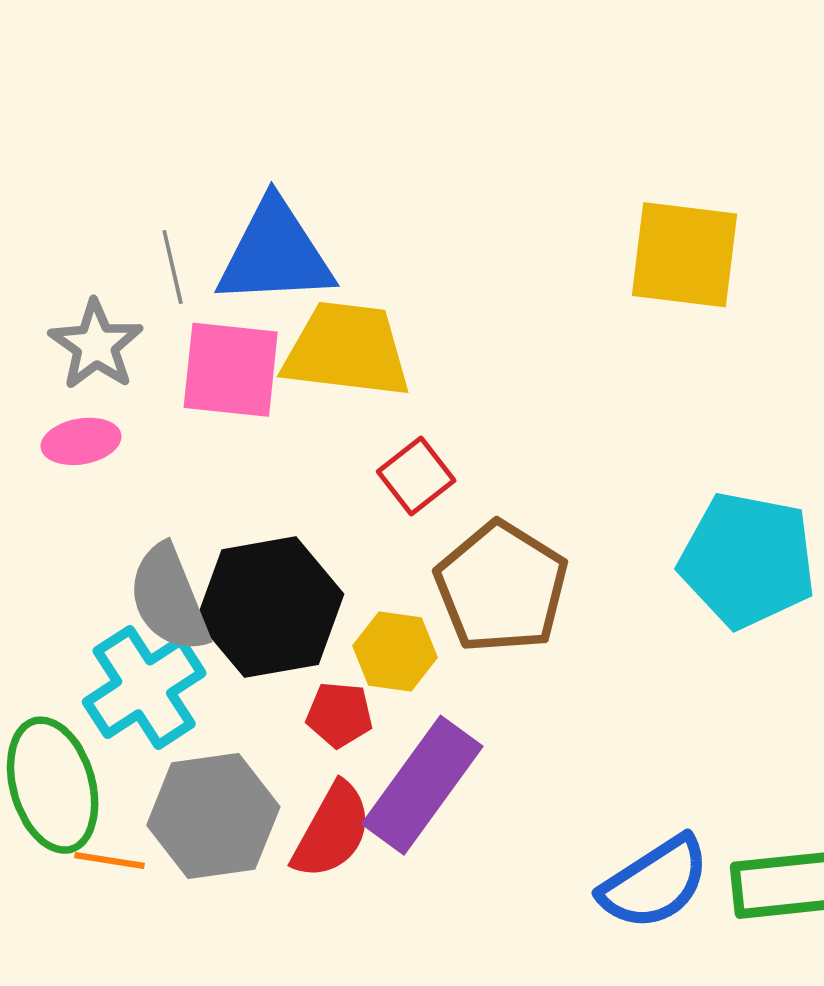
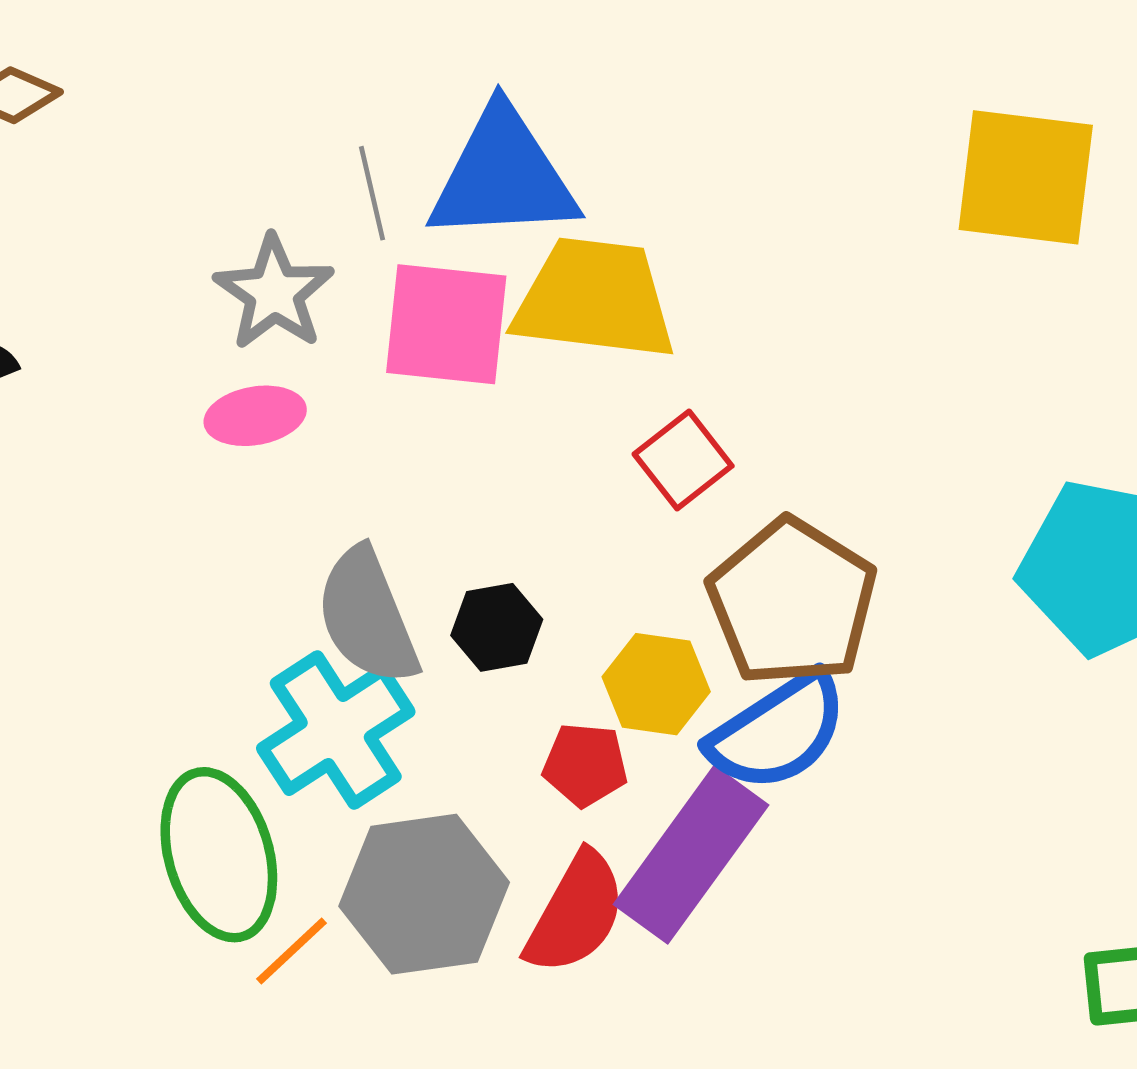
black hexagon: (270, 607) -> (497, 627), size x0.5
orange line: (109, 861) -> (291, 951), turned -52
blue semicircle: (655, 883) -> (778, 732), moved

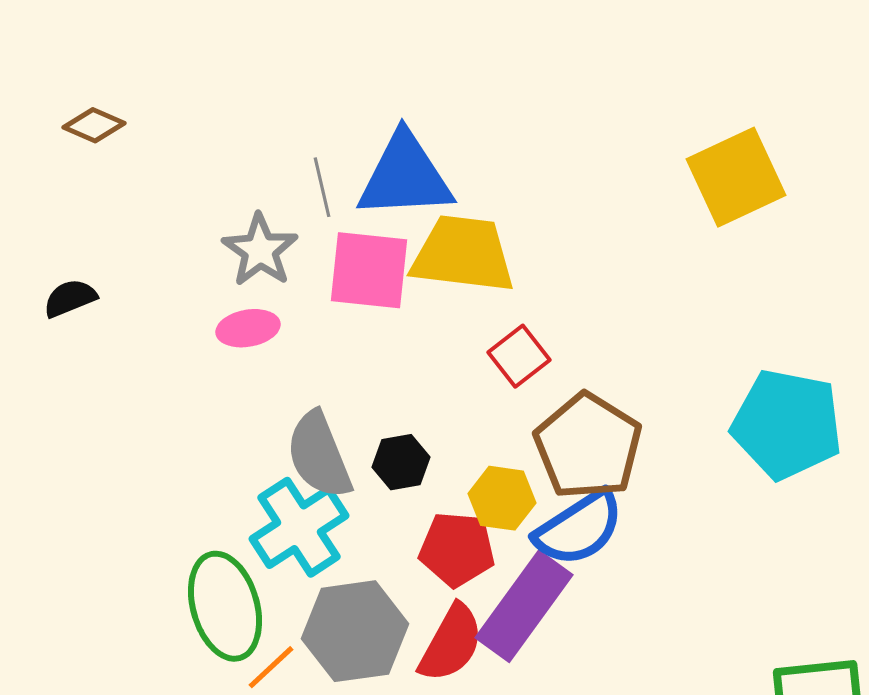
yellow square: (1026, 177) -> (736, 177), turned -32
red pentagon: (585, 765) -> (457, 549), size x1.4

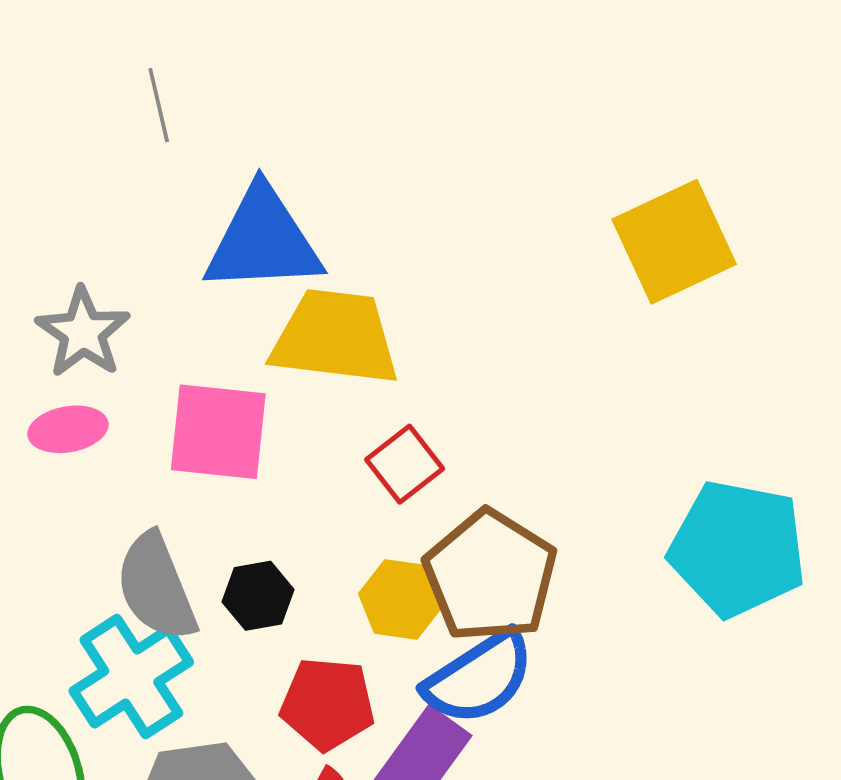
gray line: (322, 187) -> (159, 105), moved
pink square: (369, 270) -> (218, 432), moved
yellow hexagon: (502, 498) -> (401, 599), moved

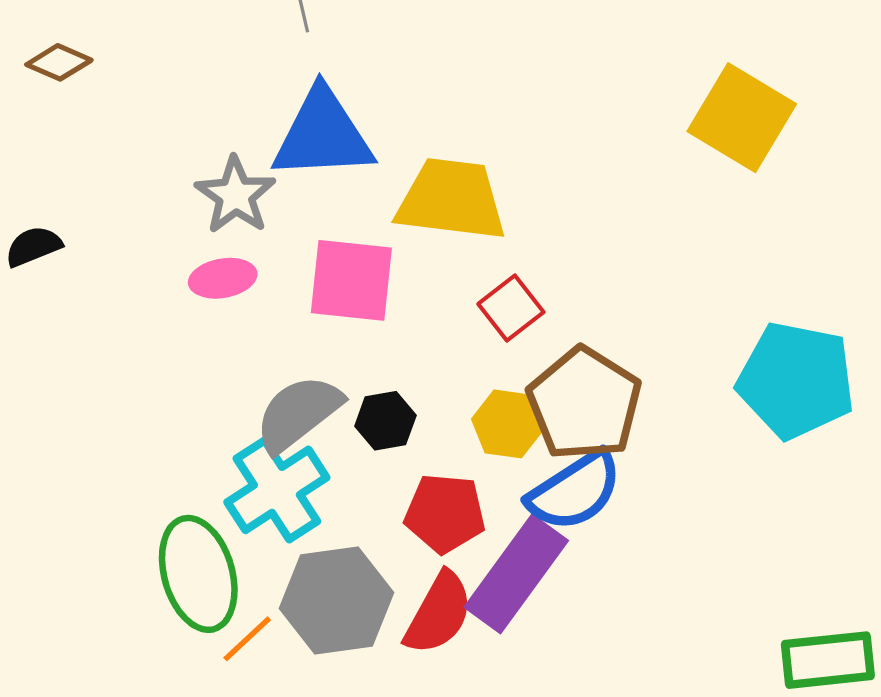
blue triangle: (263, 240) -> (323, 135), moved
yellow square: (674, 242) -> (742, 118), turned -34
gray semicircle: (156, 587) -> (298, 413), turned 74

